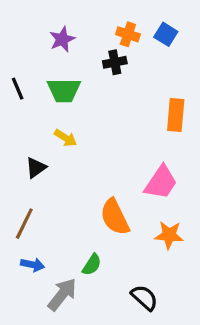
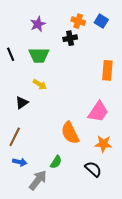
black semicircle: (144, 298) -> (93, 169), moved

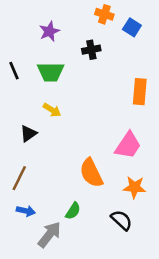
orange cross: (78, 21) -> (104, 14), moved

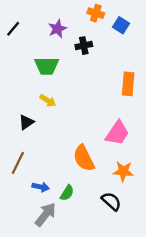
purple star: (49, 31) -> (57, 29), moved
black line: (14, 71) -> (13, 29), moved, turned 63
blue arrow: (26, 211) -> (41, 187), moved

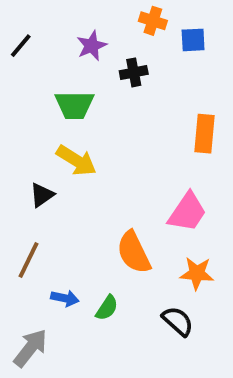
blue square: (121, 25) -> (193, 40), turned -35
yellow arrow: (48, 101) -> (76, 160), size x1.5
gray arrow: (45, 214) -> (30, 348), moved

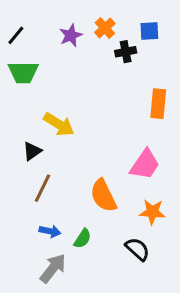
orange cross: (153, 21) -> (105, 28), moved, turned 30
black cross: (134, 72) -> (126, 52), moved
green trapezoid: (74, 105) -> (23, 72), moved
brown line: (28, 260) -> (43, 188), moved
gray arrow: (30, 348) -> (53, 268), moved

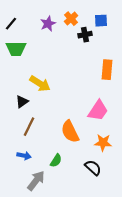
blue arrow: (50, 231) -> (24, 156), moved

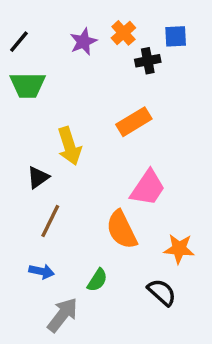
orange rectangle: (107, 70) -> (134, 122), moved, turned 54
yellow arrow: (40, 84) -> (69, 146), turned 40
pink trapezoid: (98, 111) -> (148, 188), moved

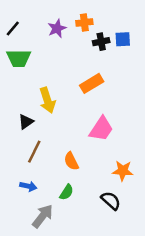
orange cross: (123, 33) -> (84, 22), turned 35
blue square: (176, 36) -> (123, 39), moved
orange semicircle: (122, 230) -> (71, 161), moved, size x0.7

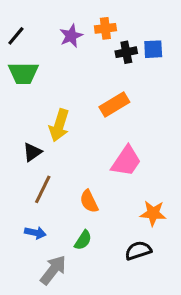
yellow arrow: (47, 100) -> (59, 125), turned 35
black semicircle: (111, 201) -> (138, 251), turned -60

